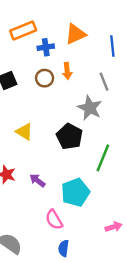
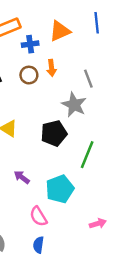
blue line: (112, 46) -> (97, 23), moved
black pentagon: (70, 136) -> (54, 133), turned 30
blue semicircle: (64, 248) -> (38, 245), moved

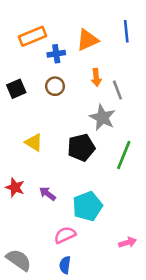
orange arrow: (51, 68) -> (96, 77), moved
green line: (87, 155) -> (124, 155), moved
pink semicircle: (38, 216) -> (65, 235), turned 96

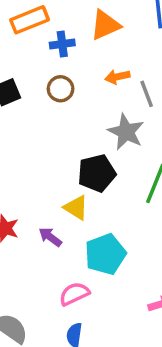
orange arrow: (96, 77) -> (117, 77), turned 84
yellow triangle: (34, 142) -> (76, 208), moved

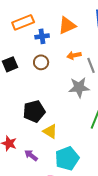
gray star: (126, 132) -> (79, 87), turned -30
black pentagon: (97, 173) -> (34, 111), moved
purple arrow: (50, 237) -> (31, 155), moved

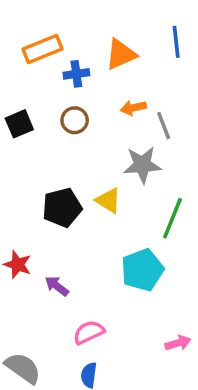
yellow triangle: (50, 131) -> (108, 200), moved
cyan pentagon: (67, 158) -> (142, 270), moved

